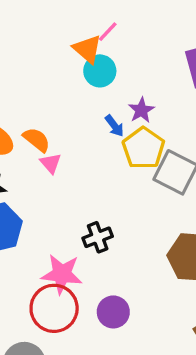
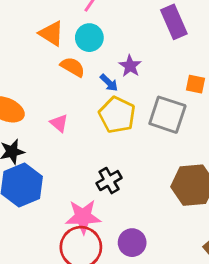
orange triangle: (87, 49) -> (51, 33), moved
orange semicircle: (37, 140) -> (73, 67), moved
yellow pentagon: (143, 148) -> (117, 115), moved

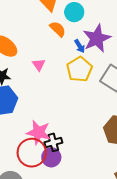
purple star: (130, 66) -> (97, 38), size x1.8
black cross: (109, 181) -> (53, 142), moved
purple circle: (132, 243) -> (51, 157), moved

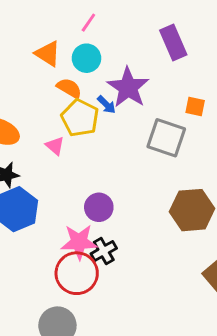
yellow pentagon: (79, 69) -> (80, 118), moved
purple circle: (51, 157) -> (99, 207), moved

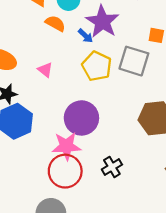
yellow pentagon: (80, 118) -> (97, 66), moved
purple circle: (99, 207) -> (81, 118), size x1.5
black cross: (104, 251) -> (112, 167), moved

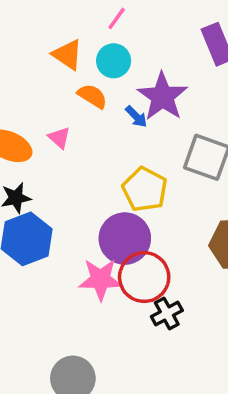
yellow pentagon: (97, 66) -> (145, 189), moved
pink triangle: (45, 70) -> (59, 138), moved
red circle: (65, 171) -> (144, 277), moved

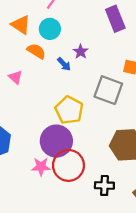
purple star: (162, 97) -> (81, 52), size x0.5
pink star: (101, 279) -> (41, 167), size x0.7
black cross: (167, 314) -> (104, 185), moved, turned 30

